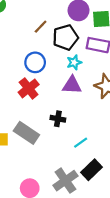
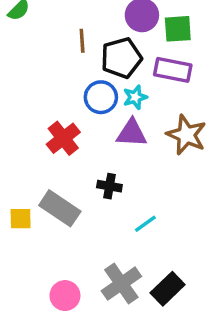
brown line: (41, 27) -> (82, 41), turned -48
blue circle: (35, 62) -> (101, 97), moved
black rectangle: (92, 170) -> (168, 289), moved

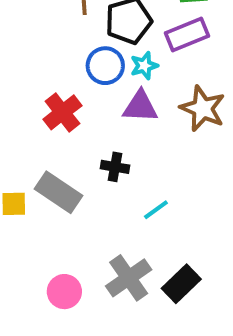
purple rectangle: (173, 70) -> (187, 34), turned -33

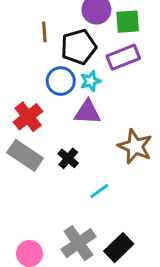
brown star: (203, 108) -> (135, 146), moved
black cross: (115, 167) -> (68, 158), turned 30
gray rectangle: (59, 192) -> (25, 155), moved

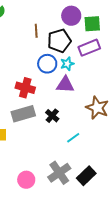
red cross: (28, 117) -> (25, 88), turned -36
gray rectangle: (25, 155) -> (23, 114), turned -50

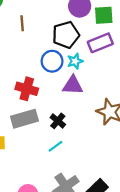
brown line: (36, 31) -> (22, 23), moved
cyan line: (73, 138) -> (55, 146), moved

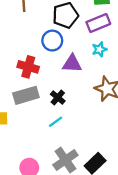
cyan star: (75, 61) -> (99, 49), moved

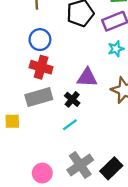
blue circle: (52, 41) -> (40, 40), moved
purple triangle: (72, 64) -> (87, 78), moved

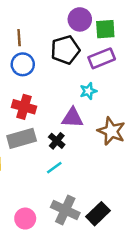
blue circle: (40, 40) -> (23, 64), moved
cyan star: (116, 49) -> (88, 91), moved
gray cross: (80, 165) -> (65, 210), turned -30

